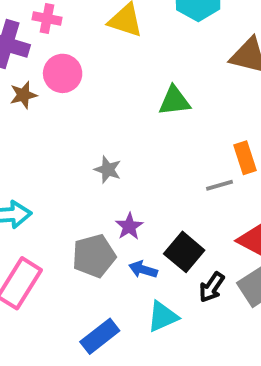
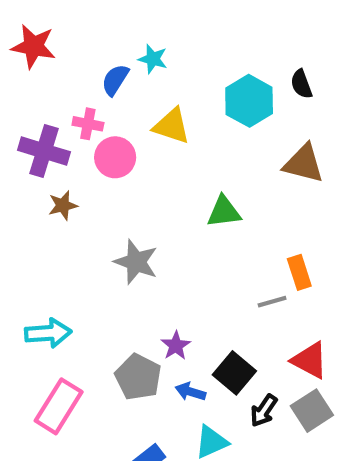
pink circle: (63, 73) -> (115, 157), moved
gray star: (108, 170) -> (136, 262), moved, size x1.5
gray pentagon: (94, 256) -> (138, 377), turned -30

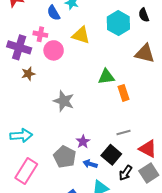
blue semicircle: (115, 80) -> (54, 13), turned -63
orange rectangle: (299, 272) -> (123, 93), moved
gray line: (272, 302) -> (123, 132), moved

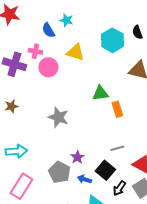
brown star: (28, 74) -> (11, 106), moved

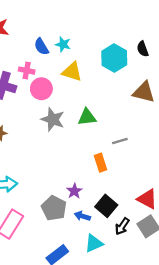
cyan star: (66, 20) -> (63, 44), moved
green triangle: (100, 93) -> (87, 117), moved
orange rectangle: (117, 109) -> (101, 163), moved
gray star: (58, 117) -> (53, 119), moved
gray line: (117, 148) -> (120, 141), moved

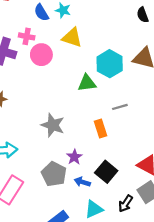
cyan hexagon: (114, 58) -> (110, 64), moved
gray star: (53, 119) -> (53, 125), moved
black arrow: (122, 226) -> (126, 204), moved

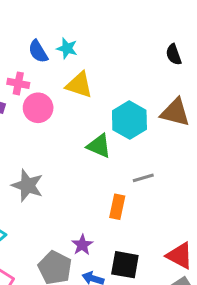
green triangle: (87, 83) -> (99, 146), turned 30
gray star: (53, 125) -> (27, 185), moved
orange rectangle: (101, 129) -> (117, 207), turned 30
black square: (106, 172) -> (125, 265), turned -30

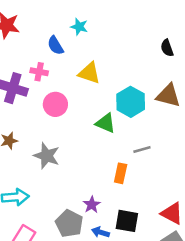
cyan star: (67, 48) -> (79, 27), moved
pink circle: (38, 108) -> (55, 104), moved

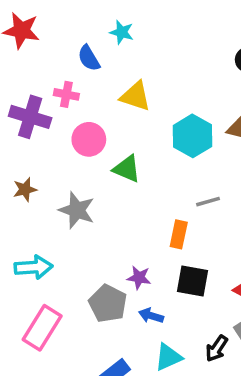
green triangle: (106, 123) -> (127, 169), moved
purple star: (92, 205) -> (139, 278), turned -30
black square: (127, 221) -> (193, 281), moved

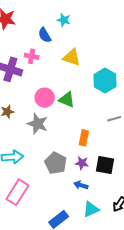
pink circle: (89, 139) -> (45, 98), moved
orange rectangle: (179, 234) -> (84, 138), moved
purple star: (139, 278) -> (82, 163), moved
gray pentagon: (108, 304) -> (56, 163), moved

